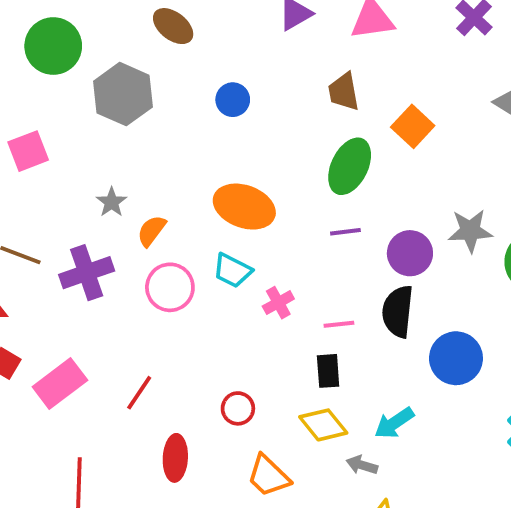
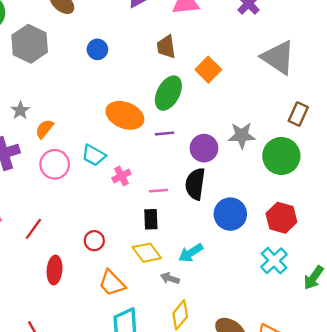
orange ellipse: (244, 207) -> (125, 115), moved

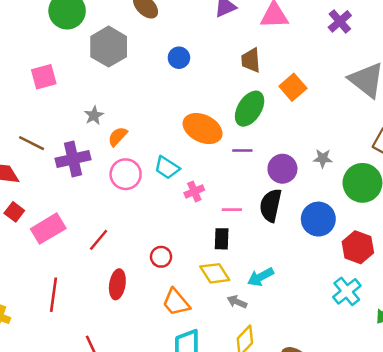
gray star: (242, 135) -> (323, 158), size x0.7
blue circle: (230, 214) -> (318, 219), moved

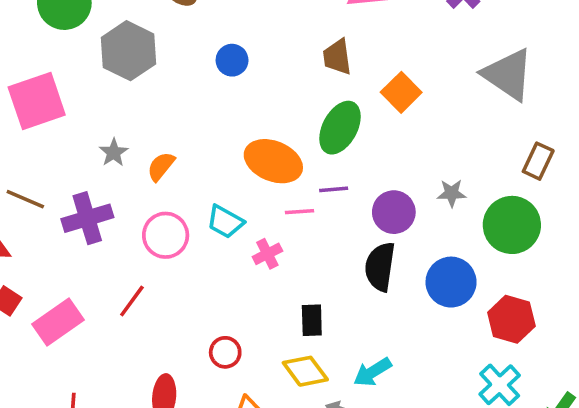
pink square: (44, 77) -> (37, 101), size x1.5
orange semicircle: (118, 136) -> (161, 166), moved
pink line: (232, 210) -> (299, 212), moved
red line: (99, 240) -> (132, 301), moved

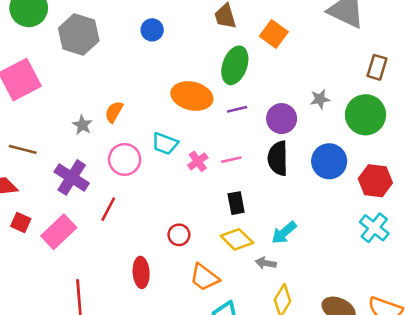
gray star: (114, 153) -> (82, 125), moved
pink line: (299, 212) -> (231, 160), moved
purple cross: (87, 218) -> (72, 177), moved, turned -32

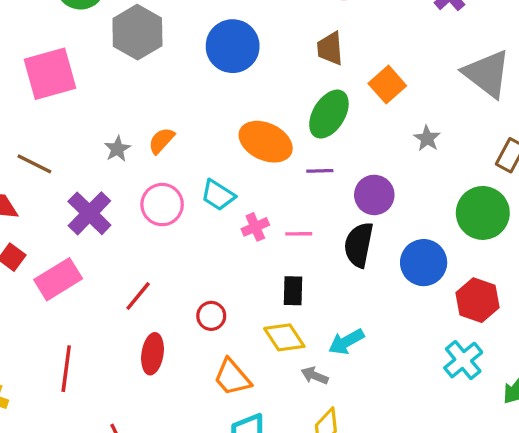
blue circle: (152, 30) -> (233, 46), size x1.8
gray star: (320, 99) -> (427, 138), moved, turned 30
red line: (108, 209) -> (138, 296), moved

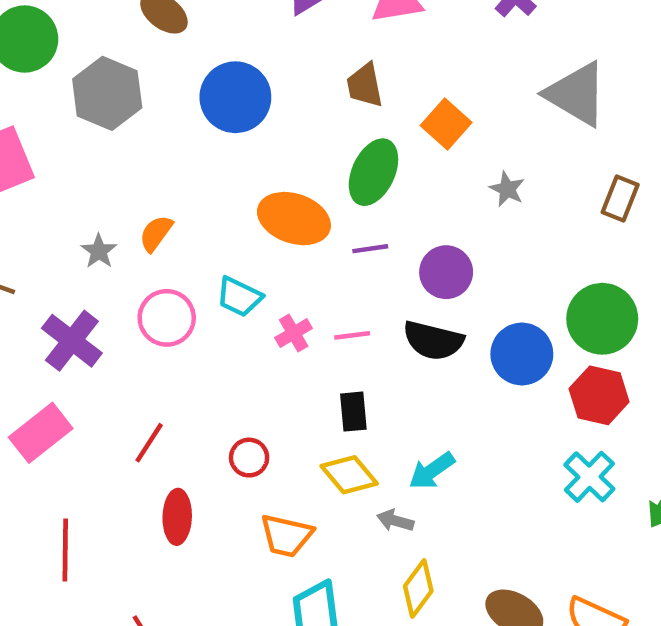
green circle: (483, 213) -> (602, 319), moved
black semicircle: (359, 245) -> (433, 340), turned -81
orange trapezoid: (232, 377) -> (286, 536), turned -30

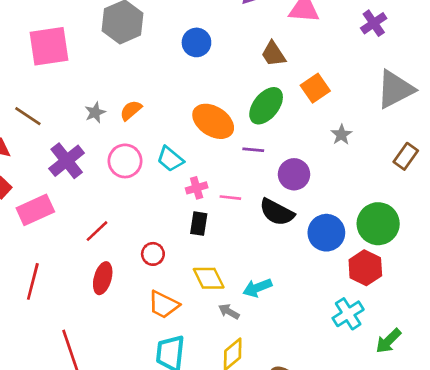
brown trapezoid: (365, 85) -> (273, 54), turned -36
gray triangle: (576, 94) -> (395, 89), turned 48
blue circle: (235, 97) -> (196, 42), size x0.7
black rectangle: (353, 412) -> (199, 224), moved

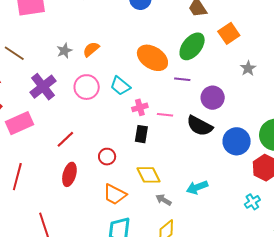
cyan arrow: (257, 288) -> (197, 187), moved
cyan cross: (348, 314) -> (252, 202), size x0.7

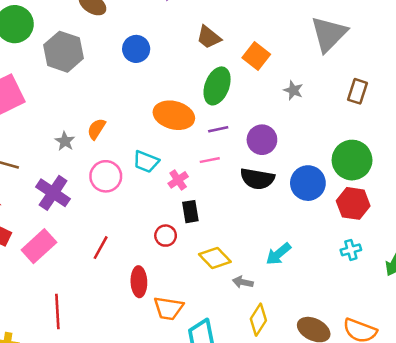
pink line: (165, 115) -> (210, 160), moved
red circle: (107, 157) -> (166, 236), moved
red ellipse: (69, 174) -> (139, 282), moved
orange trapezoid: (115, 194) -> (168, 308), moved
cyan cross: (252, 202) -> (351, 250), turned 35

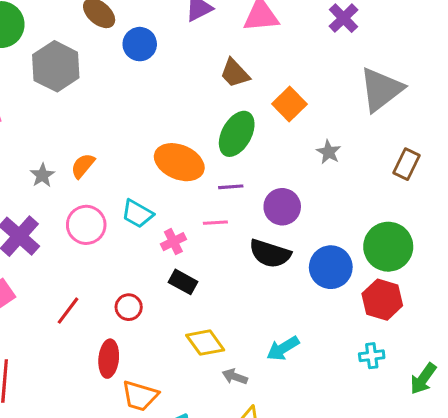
blue circle: (136, 49) -> (140, 44), moved
black rectangle: (190, 212) -> (183, 282), turned -60
red circle: (166, 236) -> (129, 307), moved

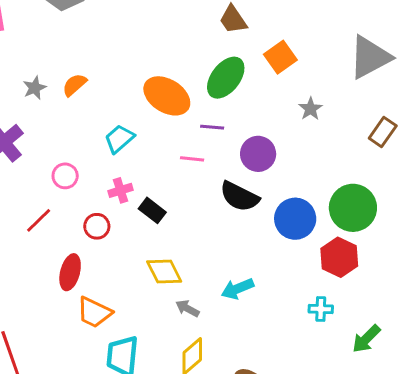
cyan trapezoid: (137, 214) -> (119, 139), turned 100
pink circle: (86, 225) -> (65, 176), moved, size x0.7
pink cross: (173, 242) -> (121, 190), moved

